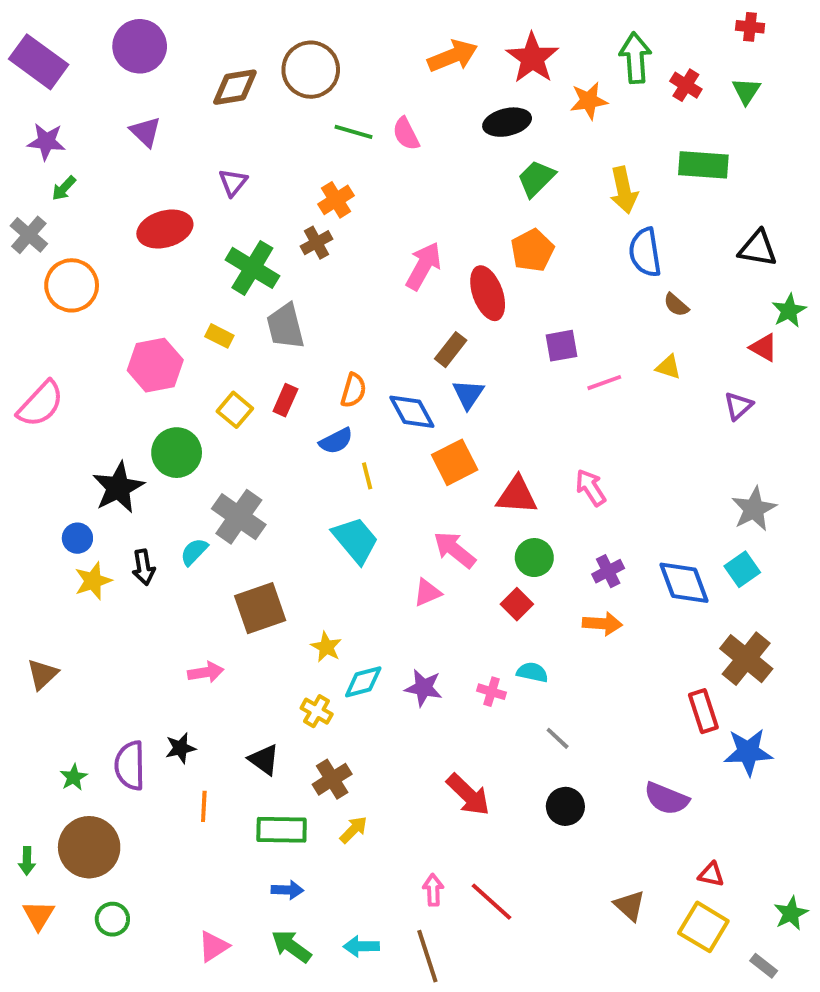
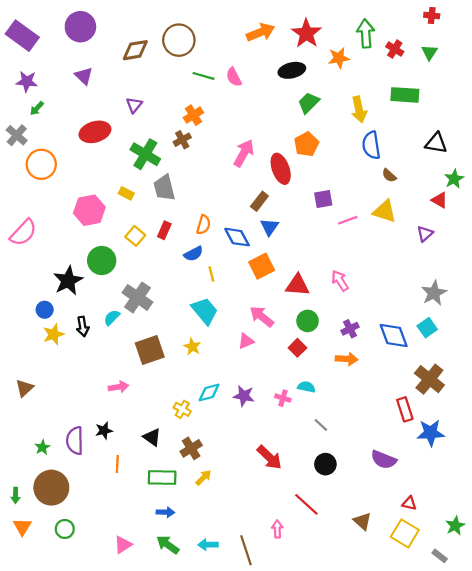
yellow triangle: (668, 367) -> (385, 211), size x1.6
yellow star: (326, 647) -> (192, 347), moved
pink arrow: (433, 890) -> (277, 529), moved
red line: (492, 902) -> (306, 504), moved

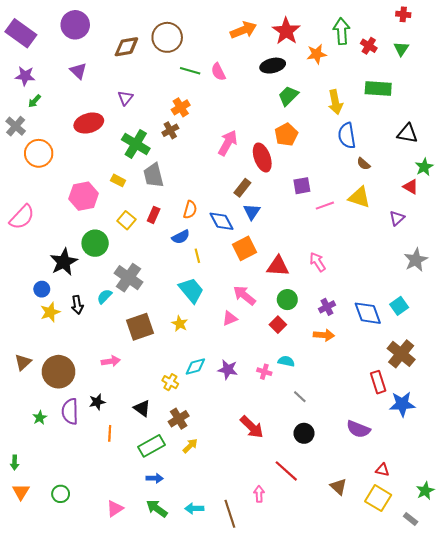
gray star: (434, 293) -> (416, 260), moved
green rectangle: (162, 478) -> (151, 446), turned -30
brown circle: (51, 488) -> (58, 372), moved

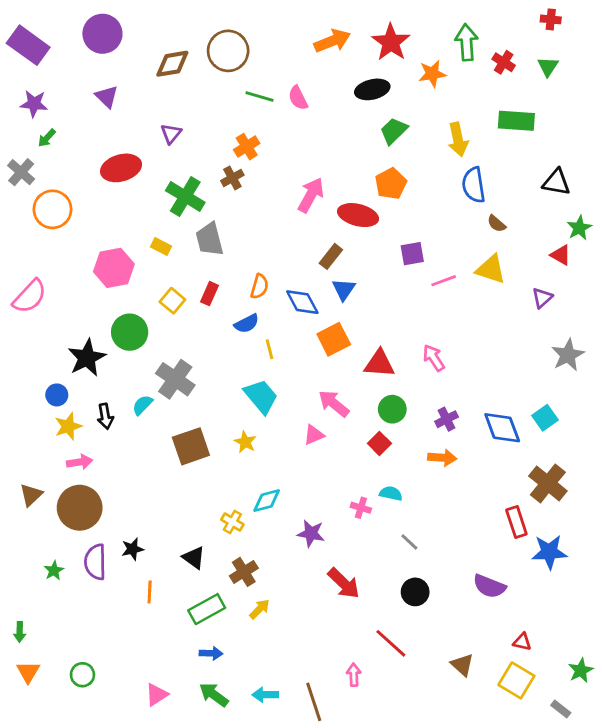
red ellipse: (262, 157) -> (358, 215), turned -56
pink arrow: (111, 361) -> (80, 462), moved
purple star: (228, 370) -> (311, 533), moved

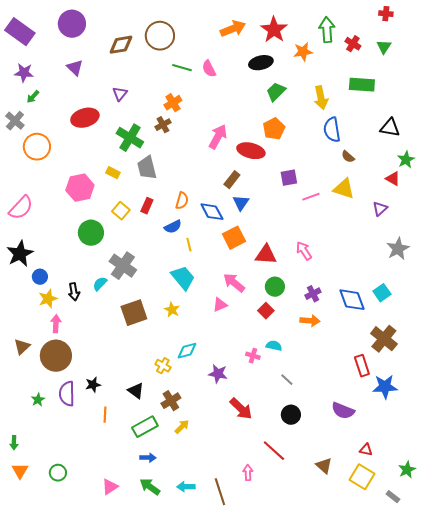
black star: (87, 358) -> (20, 254), moved
pink arrow: (80, 462) -> (56, 324), turned -78

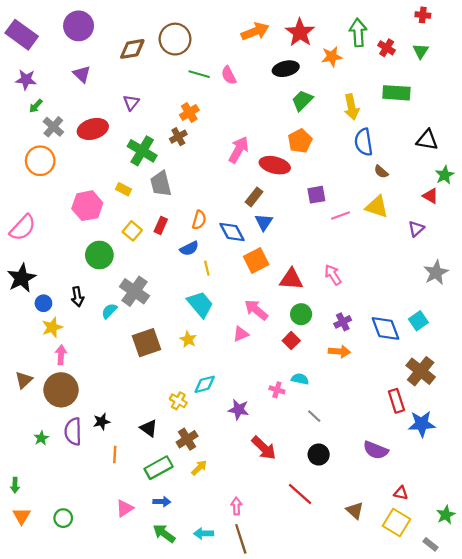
gray cross: (15, 121) -> (53, 127), moved
black arrow: (74, 292) -> (77, 297), moved
pink arrow: (248, 473) -> (236, 506), moved
pink triangle: (110, 487) -> (125, 508), moved

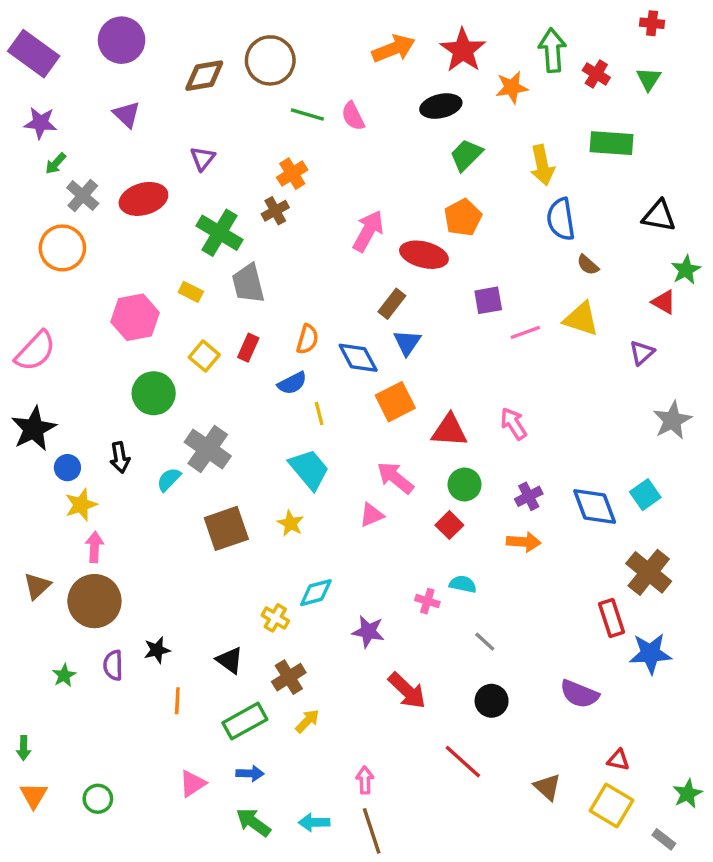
purple semicircle: (73, 431) -> (113, 665), size x0.7

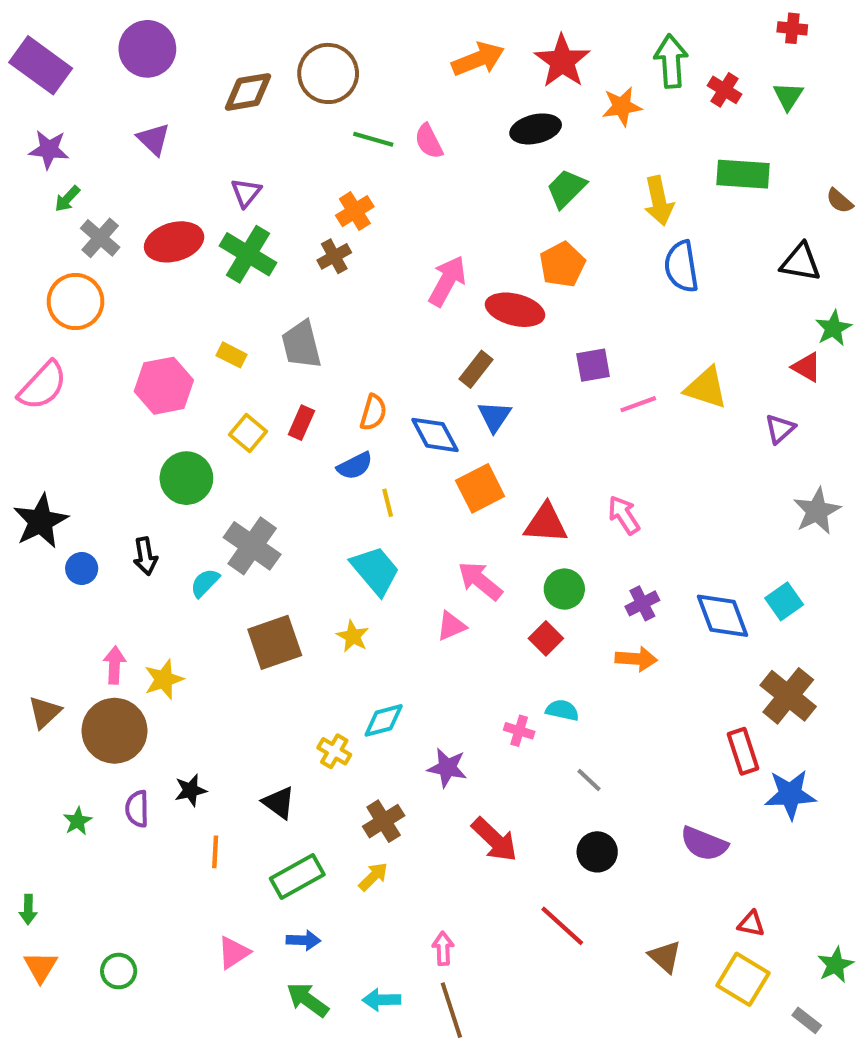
green cross: (220, 233) -> (248, 254), moved
brown semicircle: (588, 265) -> (840, 201), moved
pink semicircle: (35, 351) -> (43, 386), moved
yellow star: (81, 505) -> (164, 679), moved
brown cross: (289, 677) -> (384, 821), moved

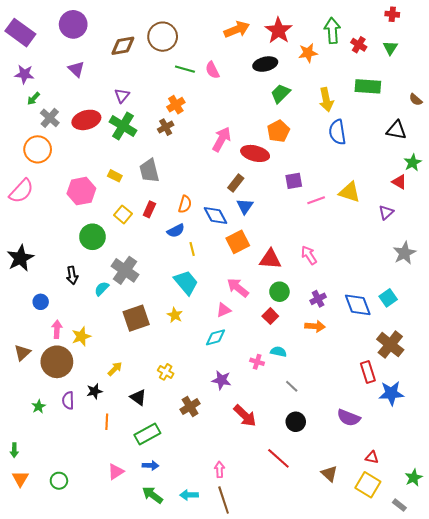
blue circle: (82, 568) -> (41, 302), moved
cyan diamond: (384, 720) -> (215, 337), moved
yellow arrow: (373, 877) -> (115, 369), moved

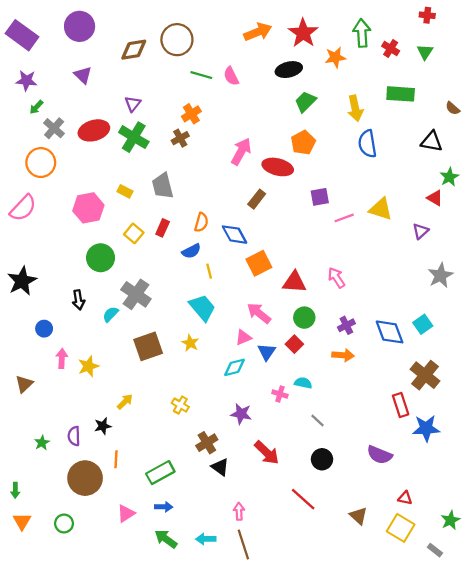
blue triangle: (245, 206) -> (267, 352), moved
brown circle: (57, 362) -> (85, 478), moved
black triangle: (138, 397) -> (220, 467), moved

